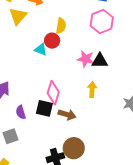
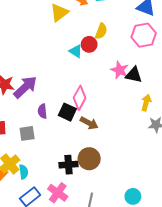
yellow arrow: (92, 89) -> (146, 103), moved

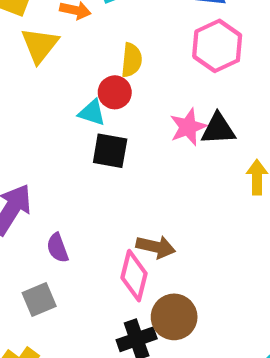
pink star: (120, 70) -> (188, 127), turned -30
pink diamond: (80, 98) -> (134, 276), moved
black square: (67, 112) -> (110, 151), moved

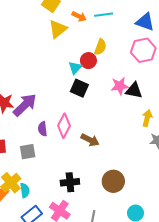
cyan triangle: (92, 113) -> (75, 68), turned 40
pink diamond: (134, 276) -> (64, 126), moved
brown circle: (174, 317) -> (113, 181), moved

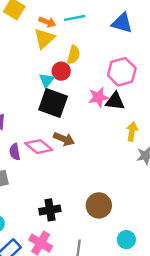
yellow triangle: (58, 29) -> (44, 38), moved
pink hexagon: (143, 50) -> (122, 72), moved
black square: (79, 88) -> (53, 103), size x1.4
pink diamond: (64, 126) -> (39, 147), turned -75
brown arrow: (90, 140) -> (64, 139), moved

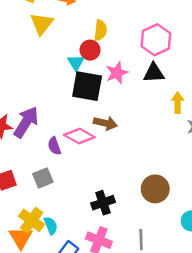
yellow triangle: (44, 38) -> (42, 24), moved
pink star: (98, 97) -> (117, 73), moved

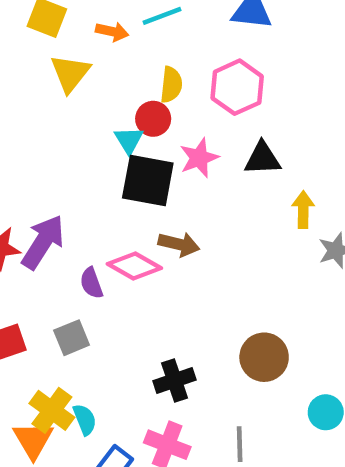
pink hexagon: (156, 40) -> (237, 87), moved

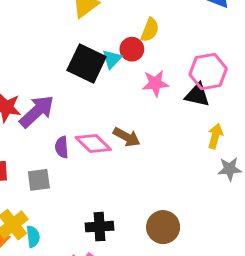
pink hexagon: (237, 87) -> (208, 72), moved
black square: (148, 181) -> (87, 63), moved

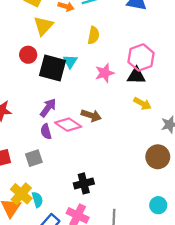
red circle: (132, 49) -> (28, 55), moved
purple arrow: (37, 111) -> (48, 108), moved, size x0.7
yellow arrow: (215, 136) -> (142, 104), moved, turned 114
brown circle: (163, 227) -> (158, 157), moved

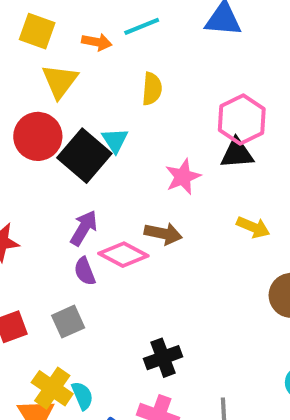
red circle: (28, 55) -> (38, 136), size x1.5
black square: (53, 68) -> (84, 156), turned 32
pink star: (105, 73) -> (183, 177), moved
yellow arrow: (142, 104) -> (253, 227), moved

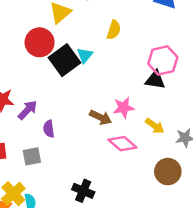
pink star: (183, 177) -> (124, 108), moved
purple arrow: (84, 228) -> (28, 110), moved
pink diamond: (123, 255) -> (122, 144), moved
black cross: (163, 358) -> (83, 191), turned 30

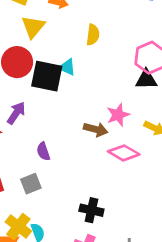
cyan triangle: (85, 55) -> (67, 67), turned -35
black square: (64, 60) -> (47, 76), turned -32
purple arrow: (28, 110) -> (16, 113), moved

